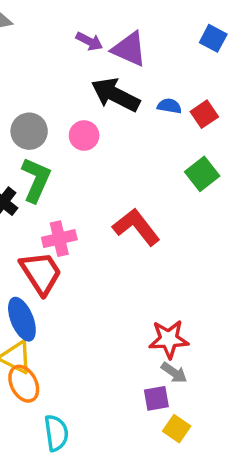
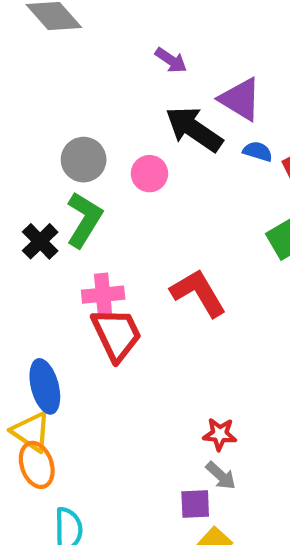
purple triangle: (129, 49) -> (240, 99), moved
red trapezoid: (41, 273) -> (117, 334), moved
red star: (169, 339) -> (220, 434), size x0.7

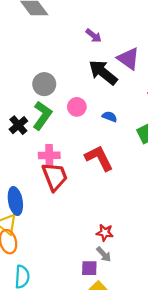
blue semicircle: (258, 151) -> (110, 117), moved
pink circle: (149, 174) -> (77, 107), moved

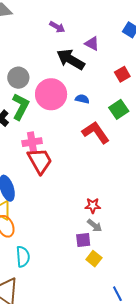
purple triangle: (128, 59) -> (92, 43), size x0.7
pink circle: (77, 107) -> (51, 94), size x1.8
red L-shape: (99, 158) -> (96, 132), moved

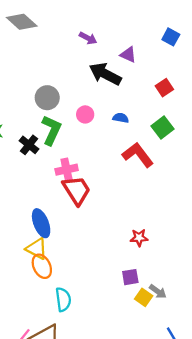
pink circle: (51, 94) -> (85, 114), size x0.5
gray arrow: (95, 226) -> (158, 291), moved

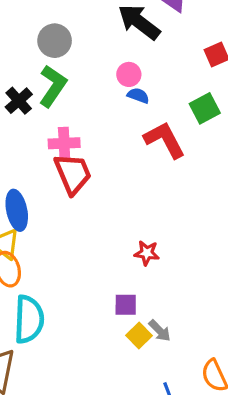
pink circle: (85, 114) -> (129, 74), moved
blue semicircle: (121, 118) -> (138, 96), moved
cyan semicircle: (63, 299) -> (29, 319), size x1.4

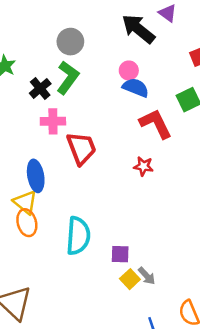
blue semicircle: (138, 96) -> (136, 88), size x1.5
pink cross: (64, 143) -> (53, 121), moved
red star: (147, 253) -> (143, 166), moved
cyan semicircle: (29, 319) -> (78, 236), moved

